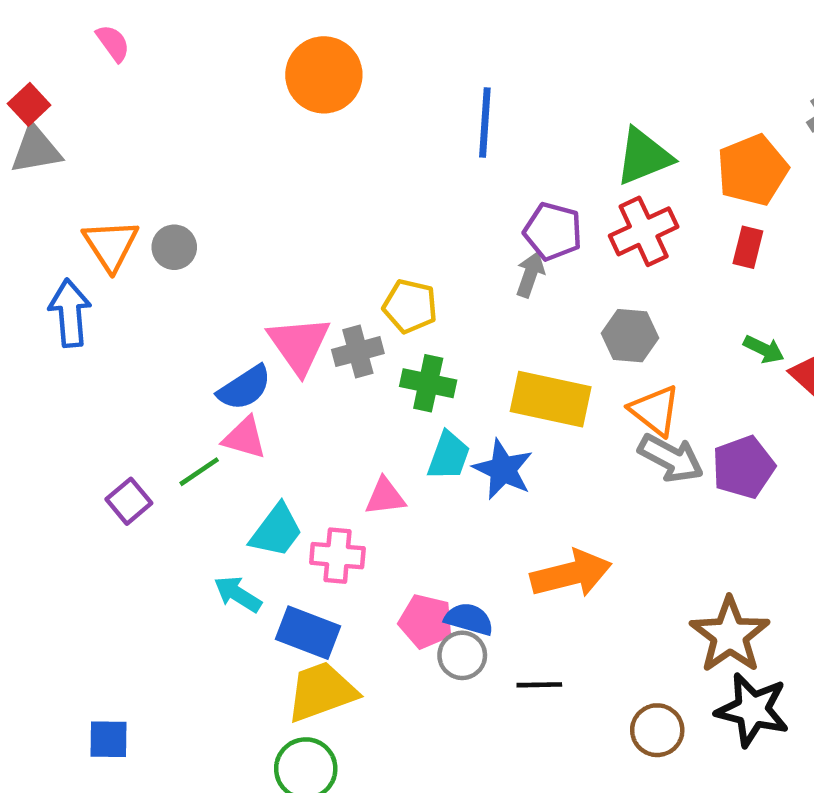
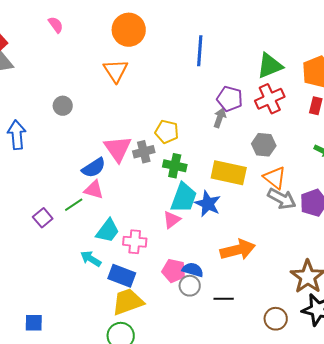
pink semicircle: (113, 43) -> (56, 25), moved
orange triangle: (111, 245) -> (116, 71), moved
cyan trapezoid: (449, 456) -> (184, 198), size x1.4
pink triangle: (385, 497) -> (172, 220), moved, turned -30

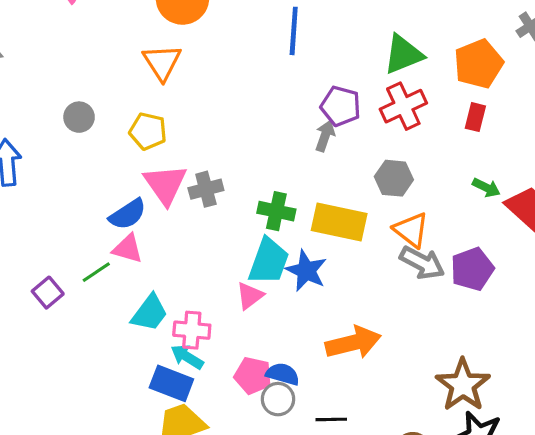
yellow pentagon: (167, 132) -> (148, 131), moved
green cross: (175, 166) -> (276, 211), moved
cyan arrow: (91, 259) -> (187, 357), moved

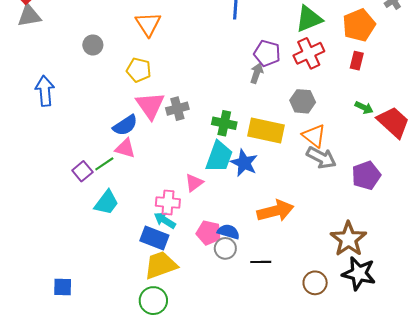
gray circle: (79, 117) -> (93, 45), moved
purple pentagon: (472, 269) -> (366, 175), moved
purple square: (48, 293) -> (82, 171), moved
pink triangle: (250, 296) -> (194, 183), moved
cyan trapezoid: (150, 313) -> (106, 203), moved

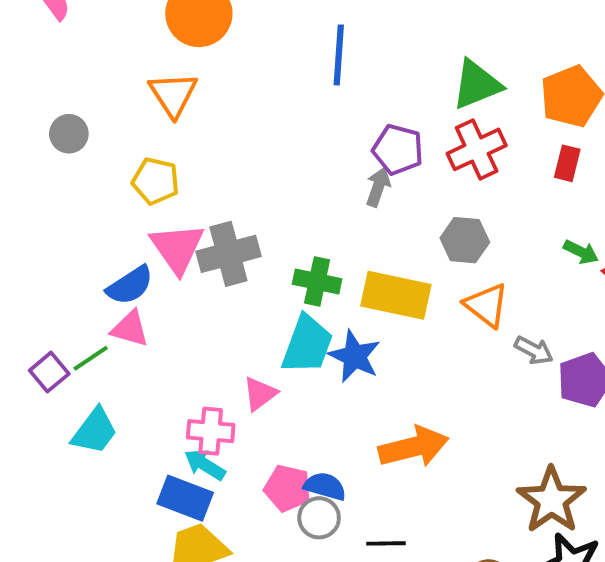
gray cross: (177, 109) -> (228, 254), size x1.4
gray arrow: (321, 158) -> (534, 350), moved, size x0.7

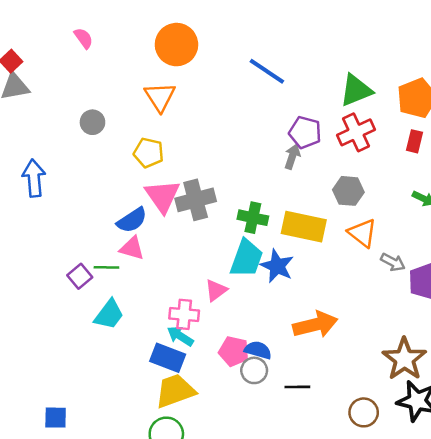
blue line: (339, 55) -> (267, 71), turned -60
green line: (91, 358) -> (106, 267), turned 35

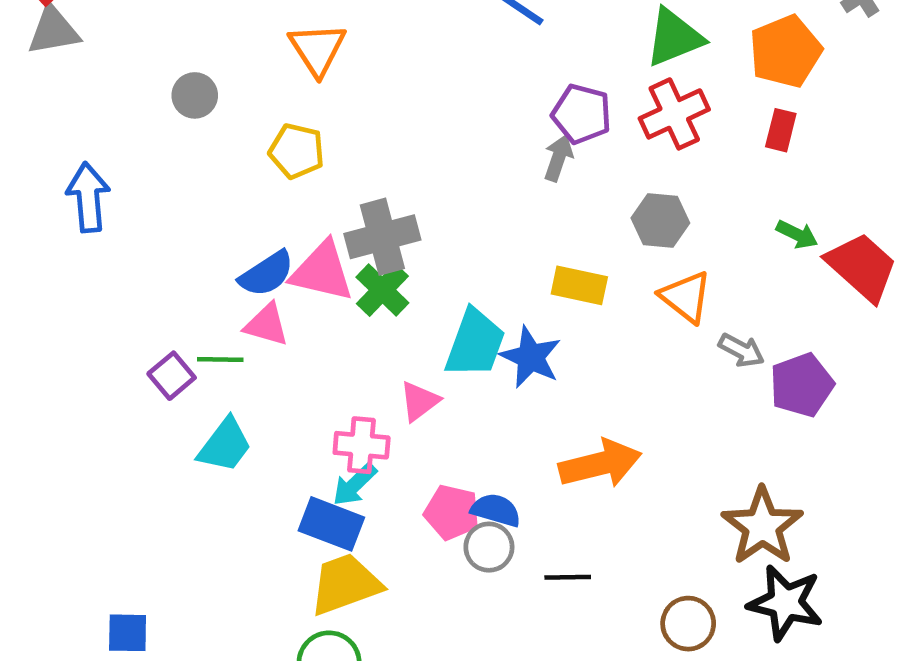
pink triangle: (162, 196) -> (322, 271), moved, turned -42
green cross: (253, 218) -> (382, 290), moved, turned 32
yellow rectangle: (304, 227) -> (579, 285), size x0.7
cyan arrow: (180, 336) -> (355, 485), turned -76

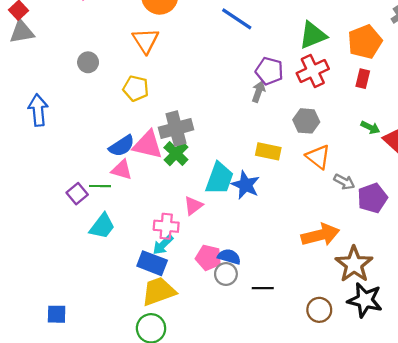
orange arrow: (600, 464) -> (320, 235), moved

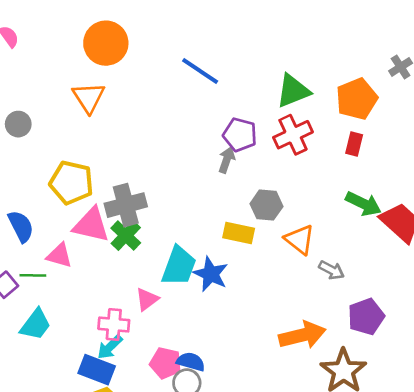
yellow pentagon: (136, 88) -> (71, 182), moved, size x1.4
gray hexagon: (306, 121) -> (266, 205), moved
green arrow: (370, 127) -> (363, 204), size x1.5
blue semicircle: (122, 146) -> (21, 226), moved, turned -84
purple pentagon: (372, 198) -> (366, 317), moved

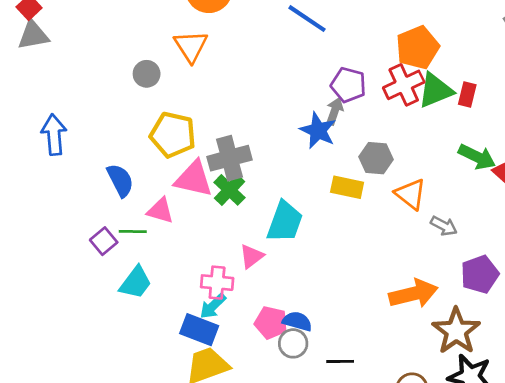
green triangle: (293, 91) -> (436, 90), moved
orange pentagon: (357, 99) -> (418, 48), moved
gray circle: (18, 124) -> (147, 74), moved
blue star: (211, 274) -> (318, 131), moved

